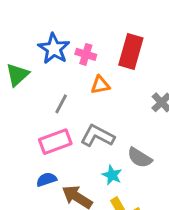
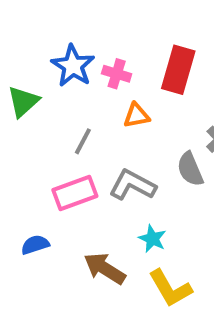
gray semicircle: (140, 158) -> (190, 169), moved, turned 35
blue semicircle: (47, 179) -> (35, 245), moved

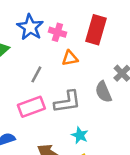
gray L-shape: (132, 185) -> (67, 102), turned 144

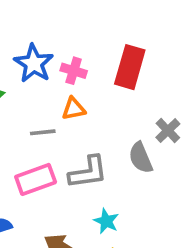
orange triangle: (70, 58) -> (74, 109), moved
gray line: (36, 74) -> (43, 132), turned 56

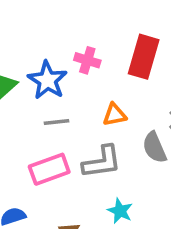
blue star: (34, 63) -> (47, 80), moved
orange triangle: (74, 109) -> (115, 115), moved

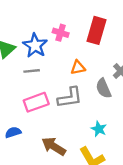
gray line: (56, 122) -> (32, 71), moved
cyan star: (120, 211) -> (99, 129), moved

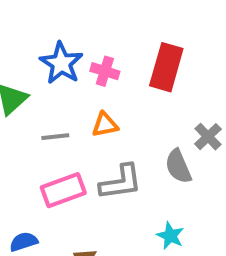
blue star: (35, 45) -> (61, 63), moved
orange triangle: (78, 67) -> (105, 125), moved

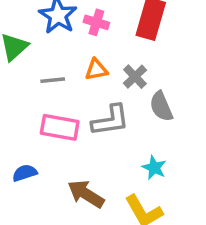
gray cross: (208, 137) -> (135, 77), moved
pink rectangle: (63, 190) -> (60, 127), turned 30

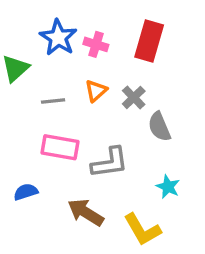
orange triangle: (96, 70) -> (96, 91), turned -30
gray L-shape: (110, 120) -> (110, 163), moved
cyan star: (154, 168) -> (168, 187), moved

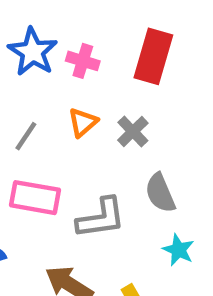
gray line: (53, 101) -> (26, 136), turned -50
gray semicircle: (159, 127) -> (160, 193), moved

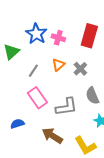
pink rectangle: (35, 198) -> (37, 98), turned 45

